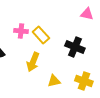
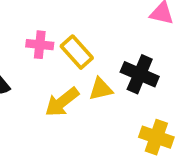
yellow arrow: (33, 62) -> (62, 102), turned 30
yellow triangle: (54, 81) -> (101, 89), moved

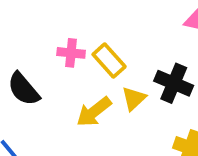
yellow triangle: (101, 89) -> (134, 99), turned -30

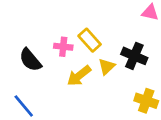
pink cross: (71, 53) -> (63, 47), moved

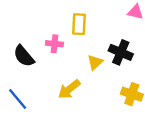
yellow rectangle: (90, 40) -> (79, 24), moved, turned 45
yellow arrow: (79, 76) -> (69, 89), moved

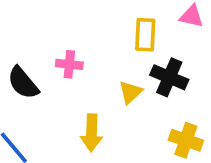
yellow rectangle: (79, 24) -> (145, 35), moved
yellow arrow: (69, 89) -> (92, 133), turned -50

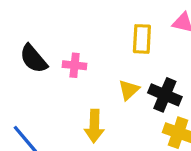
black cross: (169, 77) -> (165, 95), moved
black semicircle: (23, 83) -> (34, 59), moved

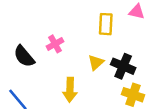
black semicircle: (34, 59) -> (24, 56), moved
pink cross: (75, 65) -> (55, 44), turned -35

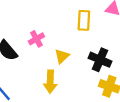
yellow triangle: (96, 62) -> (62, 56), moved

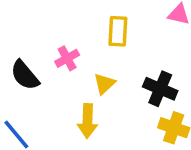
yellow rectangle: (84, 20) -> (118, 31), moved

